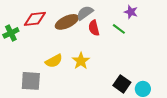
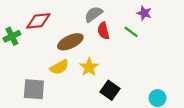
brown ellipse: (67, 22) -> (70, 42), moved
black square: (122, 84) -> (110, 90), moved

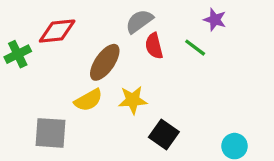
brown ellipse: (70, 42) -> (105, 62), turned -30
yellow star: (89, 67) -> (133, 100), turned 30

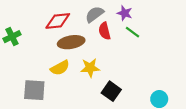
purple star: (215, 20) -> (125, 13), moved
red diamond: (57, 31) -> (58, 21), moved
brown ellipse: (105, 62) -> (71, 42), turned 45

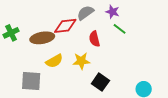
red diamond: (58, 21) -> (65, 26), moved
red semicircle: (105, 31) -> (94, 39), moved
brown ellipse: (71, 42) -> (42, 38), moved

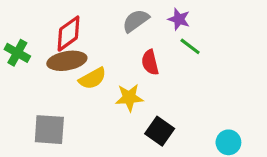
red diamond: (65, 26) -> (69, 34), moved, turned -30
green cross: (11, 33) -> (17, 53), turned -35
yellow semicircle: (54, 61) -> (93, 78), moved

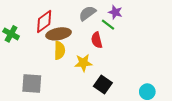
green line: (190, 46) -> (108, 25), moved
brown ellipse: (67, 61) -> (59, 34), moved
yellow semicircle: (93, 78) -> (60, 50), turned -60

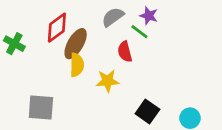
brown ellipse: (59, 34) -> (76, 44), turned -50
black square: (103, 84) -> (147, 111), moved

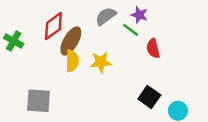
red semicircle: (125, 52) -> (153, 48), moved
yellow star: (107, 81) -> (101, 62), moved
black square: (147, 111) -> (149, 97), moved

